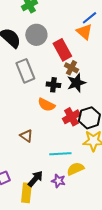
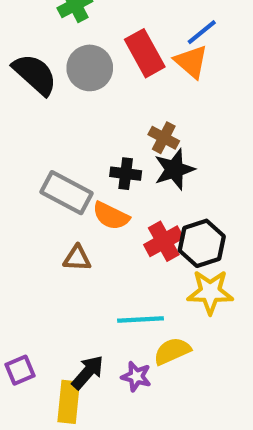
red rectangle: (62, 50) -> (145, 53), moved
gray rectangle: (25, 71) -> (67, 193), moved, turned -40
brown triangle: (26, 136) -> (77, 258), moved, turned -32

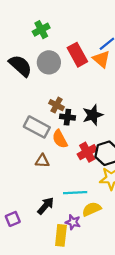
brown cross: (164, 138) -> (57, 105), moved
orange semicircle: (111, 216) -> (60, 139), turned 36
black arrow: (88, 372) -> (46, 206), moved
yellow rectangle: (69, 402) -> (61, 235), moved

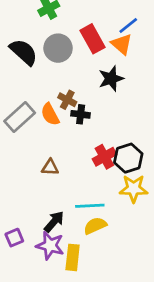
black star: (93, 115) -> (111, 79), moved
gray rectangle: (37, 127) -> (20, 117), moved, turned -70
orange semicircle: (60, 139) -> (50, 114), moved
yellow semicircle: (92, 209) -> (95, 226), moved
purple star: (73, 222) -> (50, 246), moved, size x1.5

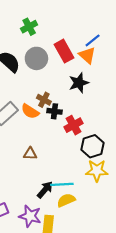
orange semicircle: (50, 114) -> (30, 111), turned -30
red cross: (104, 157) -> (74, 125), moved
black arrow: (54, 222) -> (45, 190), moved

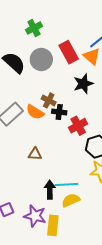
black arrow: (45, 190) -> (50, 190), turned -42

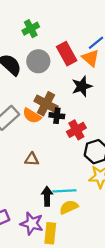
brown cross: (49, 100) -> (46, 104), size x1.5

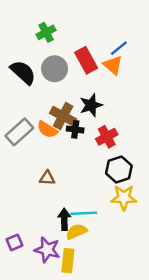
black star: (82, 86) -> (91, 105), moved
red cross: (76, 130) -> (107, 137), moved
yellow semicircle: (69, 207) -> (76, 231), moved

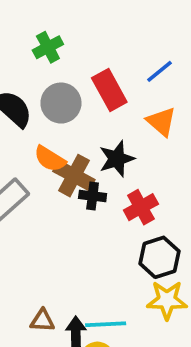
orange triangle: (113, 65) -> (161, 122), moved
orange semicircle: (47, 129) -> (50, 159), moved
brown triangle: (47, 178) -> (42, 321), moved

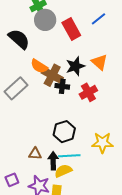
gray circle: (61, 103) -> (45, 20), moved
orange triangle: (161, 122) -> (99, 62), moved
black hexagon: (159, 257) -> (64, 132), moved

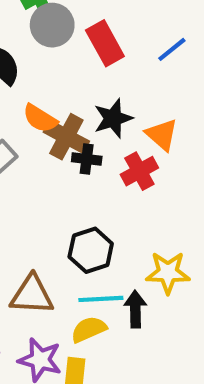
blue line: (98, 19) -> (172, 49), moved
orange triangle: (99, 62) -> (162, 135), moved
brown triangle: (35, 154) -> (32, 295), size x1.6
black arrow: (53, 161) -> (135, 309), moved

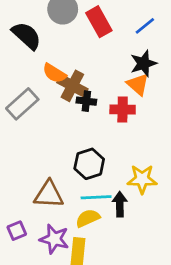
black star: (113, 118) -> (143, 63), moved
red cross: (139, 171) -> (123, 109), turned 30

